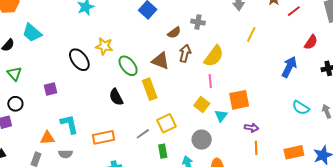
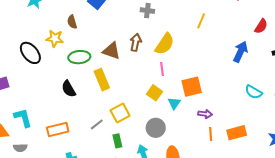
brown semicircle: (174, 33) -> (72, 22), moved, turned 112
green ellipse: (128, 66) -> (79, 57), turned -55
orange rectangle: (294, 152) -> (237, 133), moved

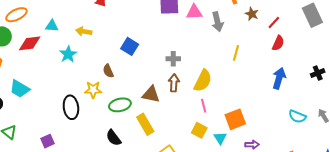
gray cross: (147, 11) -> (173, 59), moved
red semicircle: (261, 26) -> (278, 43), moved
black ellipse: (30, 53) -> (71, 107), turned 40

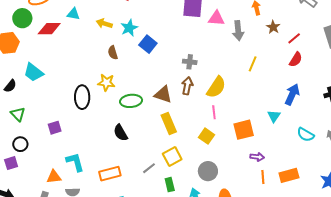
cyan star: (68, 54) -> (129, 28), moved
brown semicircle: (108, 71) -> (113, 53), moved
yellow rectangle: (145, 124) -> (169, 124), moved
cyan triangle: (220, 138) -> (274, 116), moved

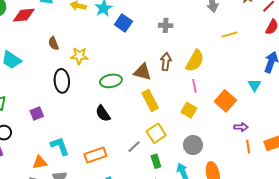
brown semicircle: (113, 53) -> (54, 43), moved
gray cross: (190, 62) -> (166, 25), moved
yellow line: (253, 64) -> (229, 35), turned 56
yellow star: (106, 83) -> (79, 56), moved
orange square: (244, 130) -> (225, 101), turned -30

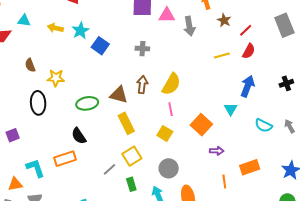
yellow line: (229, 35) -> (222, 56), moved
orange line: (248, 147) -> (224, 182), moved
orange rectangle: (95, 155) -> (65, 159), moved

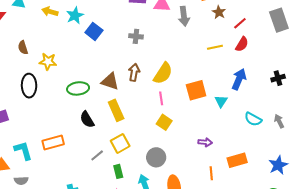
orange square: (201, 125) -> (196, 90), moved, turned 30
yellow square: (165, 134) -> (164, 122), moved
black semicircle: (79, 136) -> (87, 119), moved

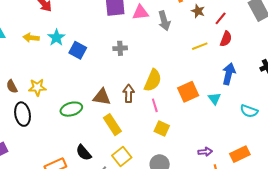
brown semicircle: (23, 48) -> (12, 86), moved
brown arrow: (134, 72) -> (129, 93), moved
black semicircle: (87, 119) -> (84, 153), moved
purple arrow: (205, 142) -> (205, 152), moved

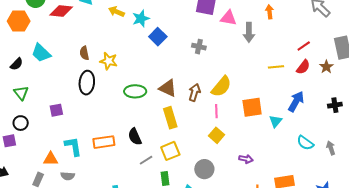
brown star: (198, 11) -> (326, 67), moved
purple arrow: (205, 152) -> (246, 159), moved

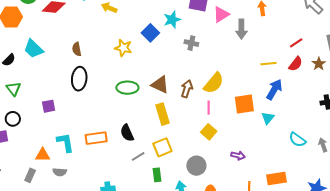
pink triangle: (228, 18) -> (221, 14), turned -42
cyan star: (141, 19) -> (172, 20), moved
yellow star: (109, 61) -> (123, 48), moved
blue arrow: (296, 101) -> (274, 90), moved

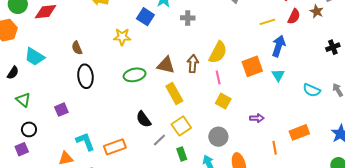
orange rectangle: (96, 138) -> (115, 147), moved

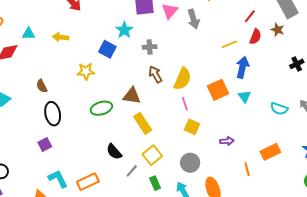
brown arrow: (193, 64) -> (155, 74), moved, turned -30
purple square: (61, 110) -> (45, 144), moved

